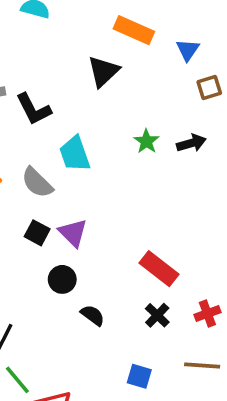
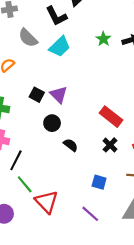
black L-shape: (33, 109) -> (56, 16), moved
cyan trapezoid: (75, 154) -> (60, 47), turned -115
gray semicircle: (37, 183) -> (28, 38), moved

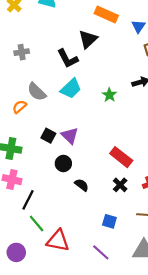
gray semicircle: (28, 38) -> (37, 92), moved
green star: (103, 39) -> (109, 95), moved
red triangle: (47, 202) -> (58, 241), turned -35

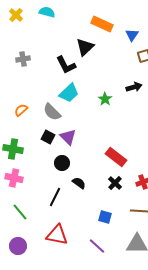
gray semicircle: (37, 92) -> (52, 112), moved
black line: (28, 200) -> (55, 197), moved
green line: (37, 223) -> (20, 212), moved

